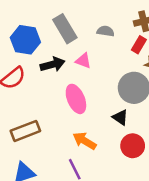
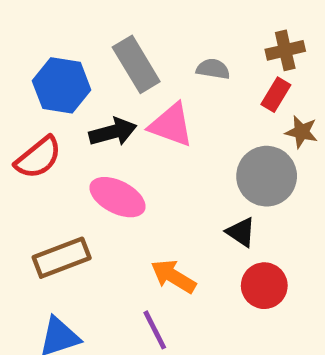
pink triangle: (83, 61) -> (171, 125), size x1.5
pink ellipse: (76, 99) -> (117, 197), moved, turned -40

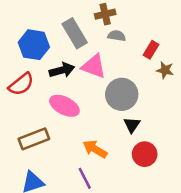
brown cross: (285, 50) -> (105, 14), moved
gray circle: (267, 176) -> (122, 94), moved
black triangle: (241, 232) -> (132, 125), turned 30

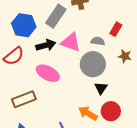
gray rectangle: (75, 33) -> (56, 16), turned 65
gray semicircle: (117, 36) -> (98, 41), moved
brown star: (165, 70) -> (125, 56), moved
orange arrow: (95, 149) -> (88, 113), moved

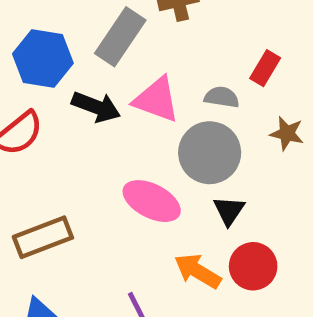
black arrow: (46, 45) -> (96, 107), turned 36
pink ellipse: (48, 73) -> (152, 201), moved

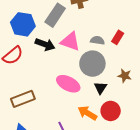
red rectangle: (265, 68) -> (118, 37), moved
brown star: (287, 133) -> (125, 76), moved

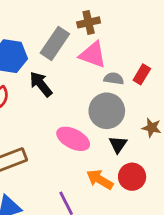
pink triangle: (70, 41) -> (93, 55), moved
black arrow: (45, 44) -> (41, 84), turned -150

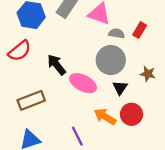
black arrow: (41, 84) -> (57, 65), moved

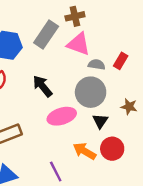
black arrow: (57, 65) -> (42, 86), moved
pink ellipse: (83, 83) -> (62, 116), turned -44

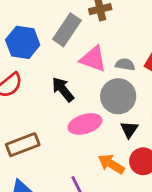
pink triangle: (79, 44) -> (93, 59), moved

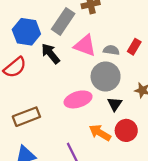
black arrow: (63, 89) -> (50, 54), moved

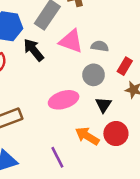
red rectangle: (134, 47) -> (125, 66), moved
gray circle: (106, 77) -> (93, 75), size x0.7

